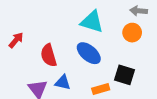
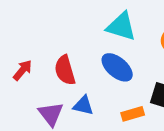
red arrow: (16, 40) -> (23, 70), moved

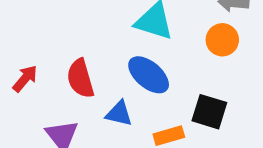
blue triangle: (83, 105) -> (119, 114), moved

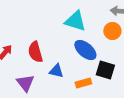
blue ellipse: (149, 75) -> (85, 50), moved

